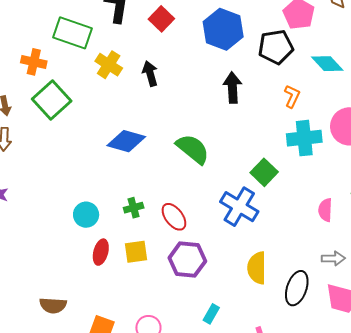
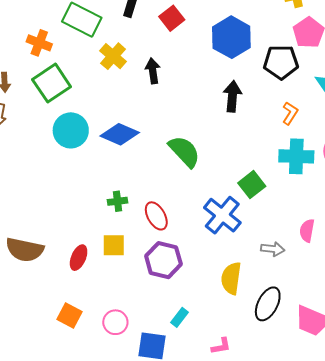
cyan circle: (86, 215) -> (71, 130), moved, size x1.4
red ellipse: (101, 252) -> (79, 258), moved
gray arrow: (333, 258) -> (273, 249), moved
brown semicircle: (53, 305) -> (25, 250), moved, size x1.4

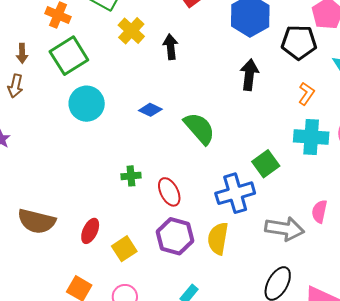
blue diamond: (120, 134) -> (150, 110), moved, size x0.6
blue cross: (222, 215) -> (235, 193), turned 33
yellow square: (114, 245) -> (124, 249), moved, turned -35
gray arrow: (273, 249) -> (284, 229), size x1.6
yellow semicircle: (231, 278) -> (218, 238), moved

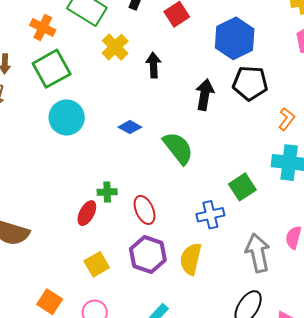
black pentagon: (299, 42) -> (250, 83), moved
black arrow: (249, 75) -> (205, 95), moved
blue cross: (235, 193) -> (210, 215), size x0.7
gray arrow: (284, 229) -> (258, 253), turned -114
red ellipse: (90, 231) -> (87, 213), moved

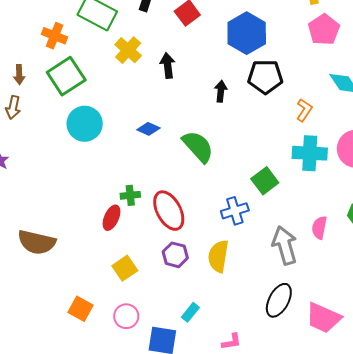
black arrow: (205, 95) -> (221, 91), size x0.7
red ellipse: (145, 210) -> (169, 211), size x1.4
purple hexagon: (148, 255) -> (175, 255), size x0.7

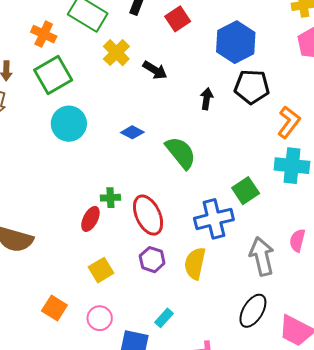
black arrow: (168, 65) -> (155, 70), turned 125
orange L-shape: (304, 110) -> (289, 122), size x1.4
blue cross: (235, 211) -> (214, 219), size x1.4

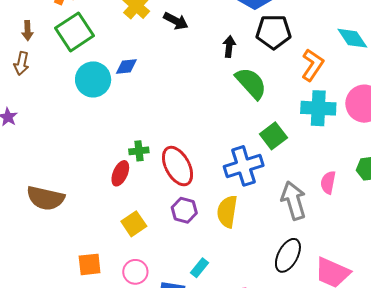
blue diamond: (132, 132) -> (126, 66), moved, turned -30
green semicircle: (181, 153) -> (251, 83), moved
orange square: (54, 308) -> (90, 264), turned -35

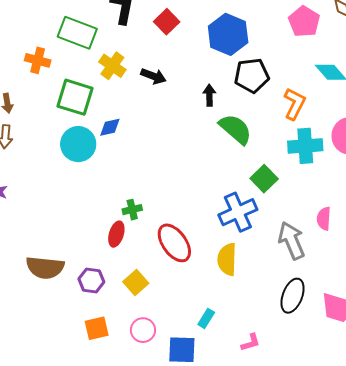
green square: (74, 32) -> (75, 97), moved, turned -33
red ellipse: (178, 166) -> (174, 243), moved
purple hexagon: (184, 210) -> (91, 280), moved

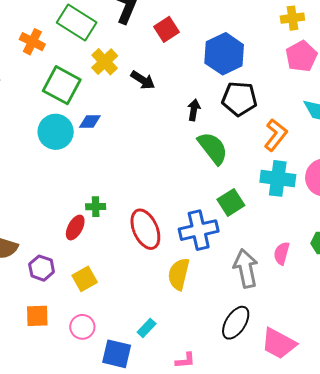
red ellipse: (174, 243) -> (145, 229), moved

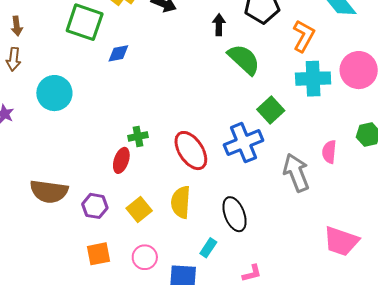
cyan circle: (56, 132) -> (54, 93), moved
yellow semicircle: (179, 274) -> (181, 202), moved
black ellipse: (236, 323) -> (235, 214), moved, turned -44

